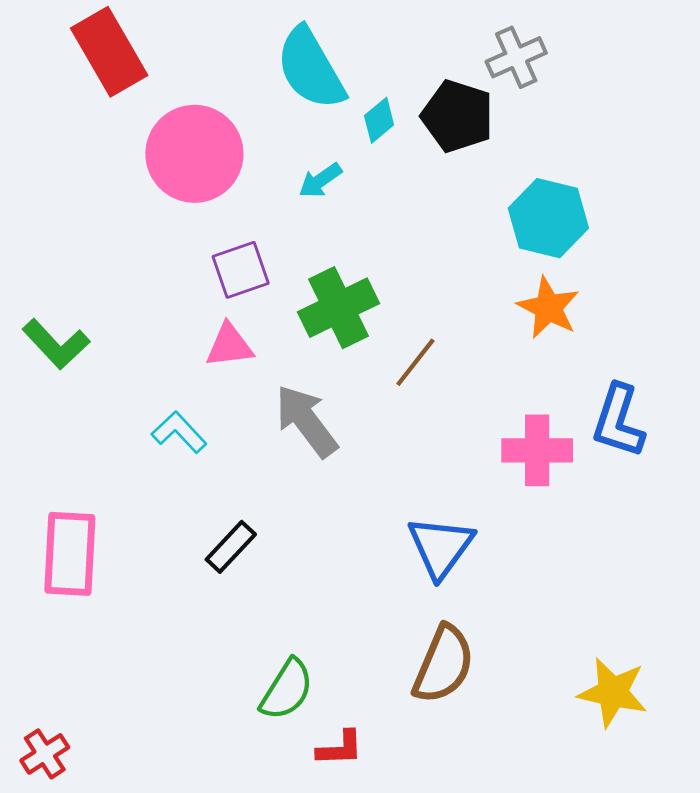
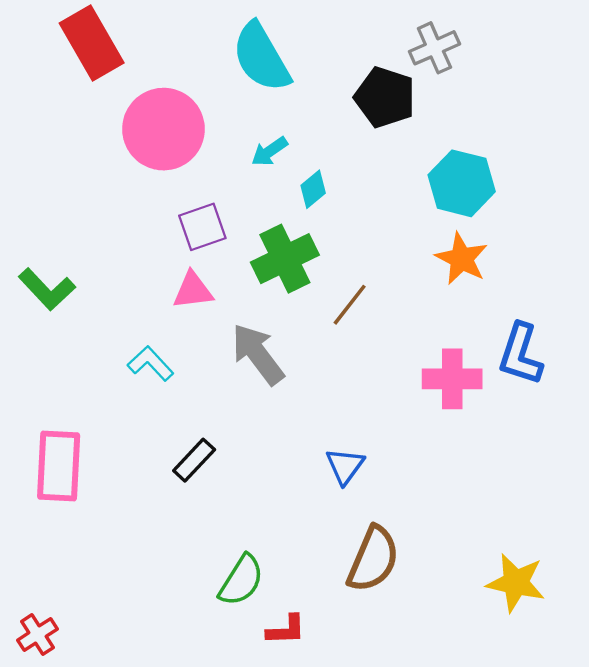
cyan diamond: (379, 120) -> (313, 189), moved
blue triangle: (441, 547) -> (345, 466), moved, size x0.7

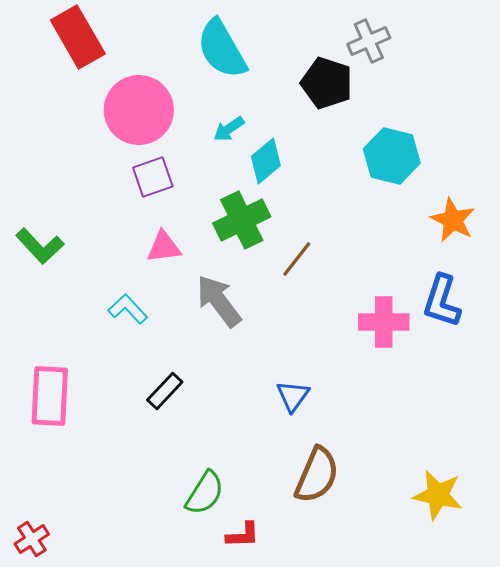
cyan diamond: (313, 189) -> (266, 161), size x1.4
purple square: (202, 227) -> (153, 177), moved
orange star: (462, 259) -> (453, 220), moved

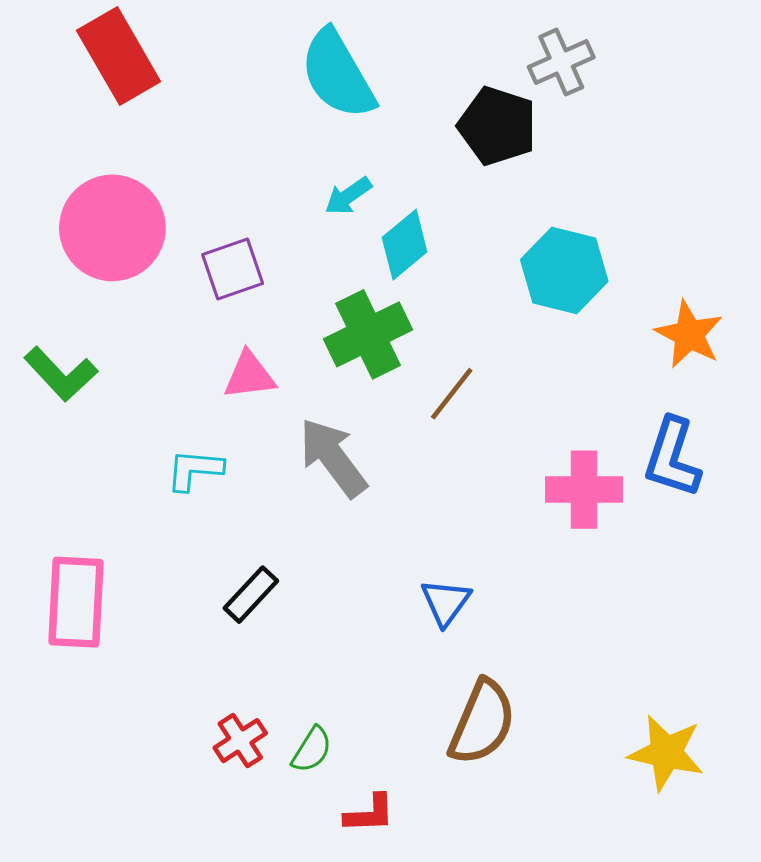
pink circle: (139, 110) -> (112, 228), moved
cyan hexagon: (392, 156) -> (564, 271), moved
cyan L-shape: (128, 309) -> (195, 470), turned -42
green semicircle: (205, 493) -> (312, 750), size x0.7
red cross: (32, 539) -> (240, 741), moved

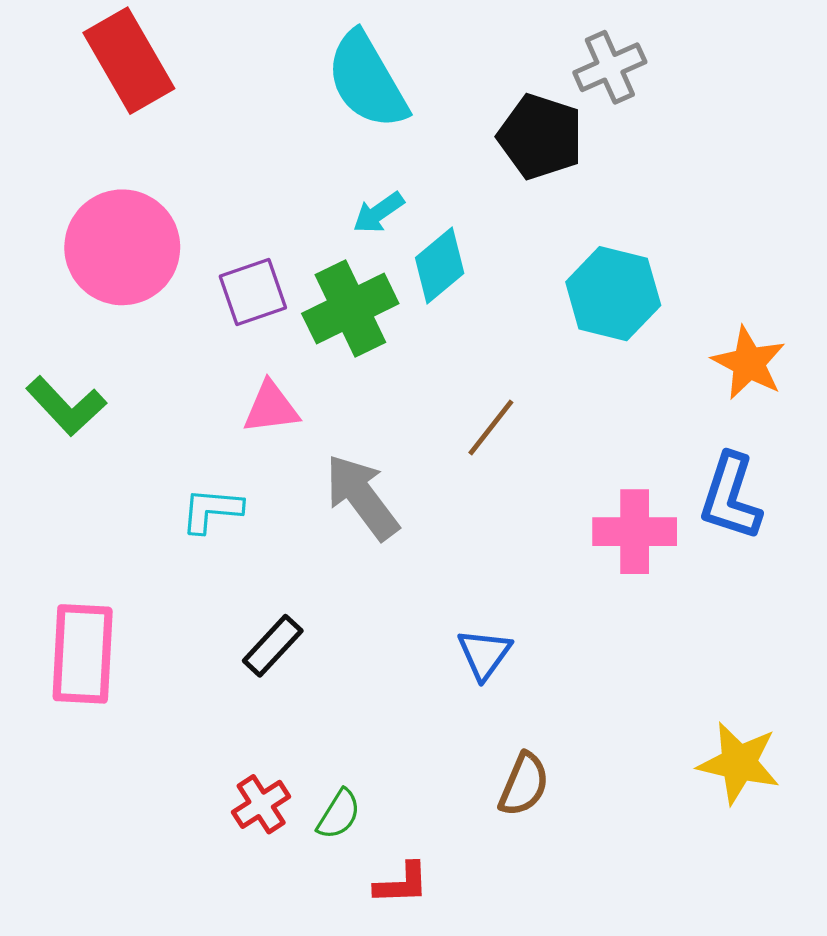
green cross: (368, 334) -> (350, 309), moved
brown semicircle: (482, 722) -> (524, 785), size x0.7
yellow star: (666, 753) -> (739, 763), moved

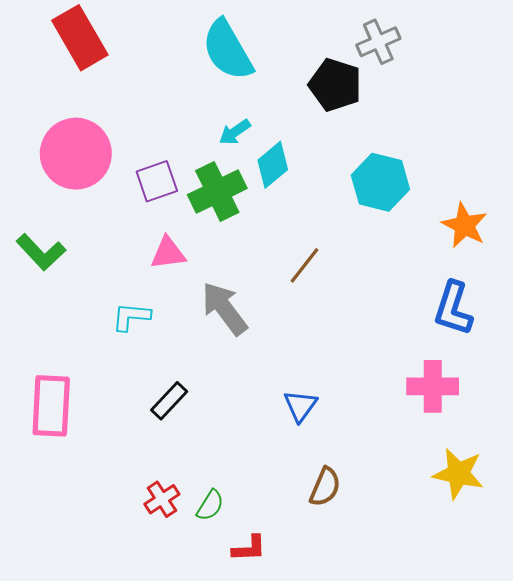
pink cross: (635, 532) -> (433, 386), moved

